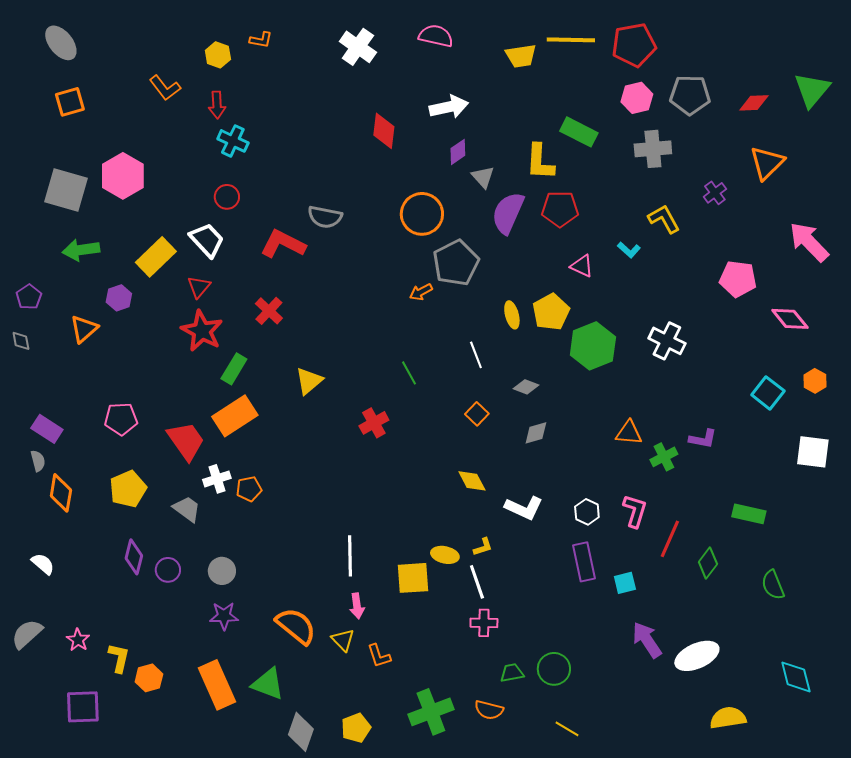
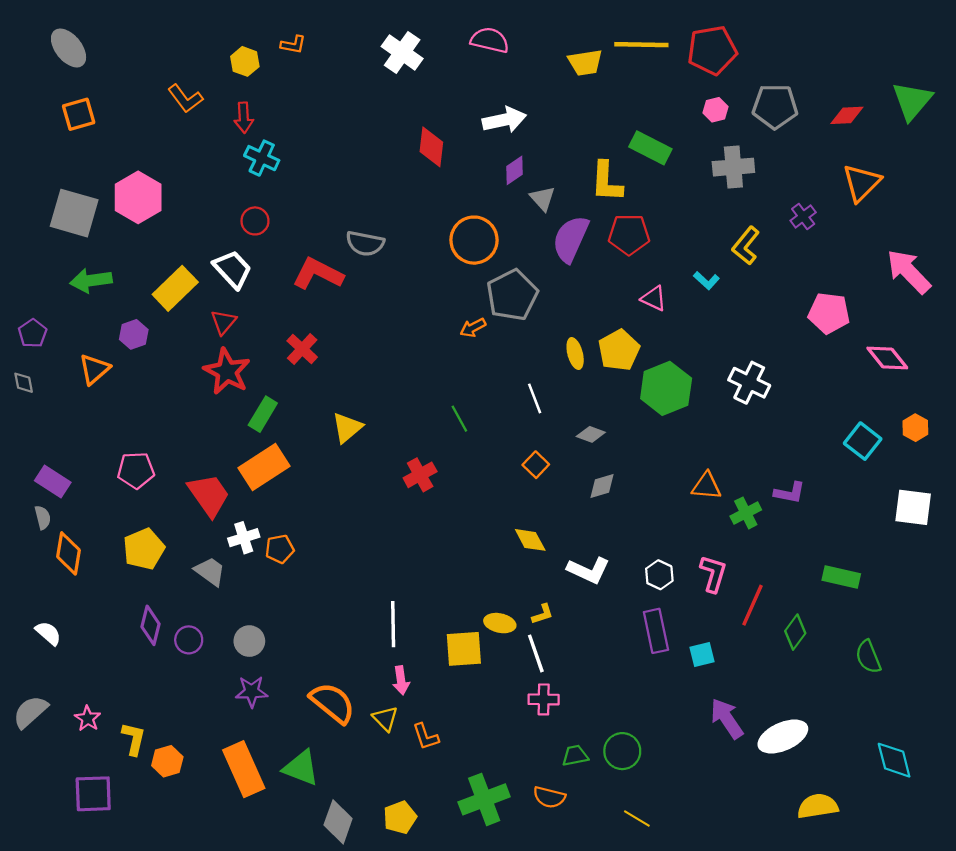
pink hexagon: (637, 98) -> (715, 110), size x0.7
yellow L-shape: (664, 219) -> (746, 246), turned -112

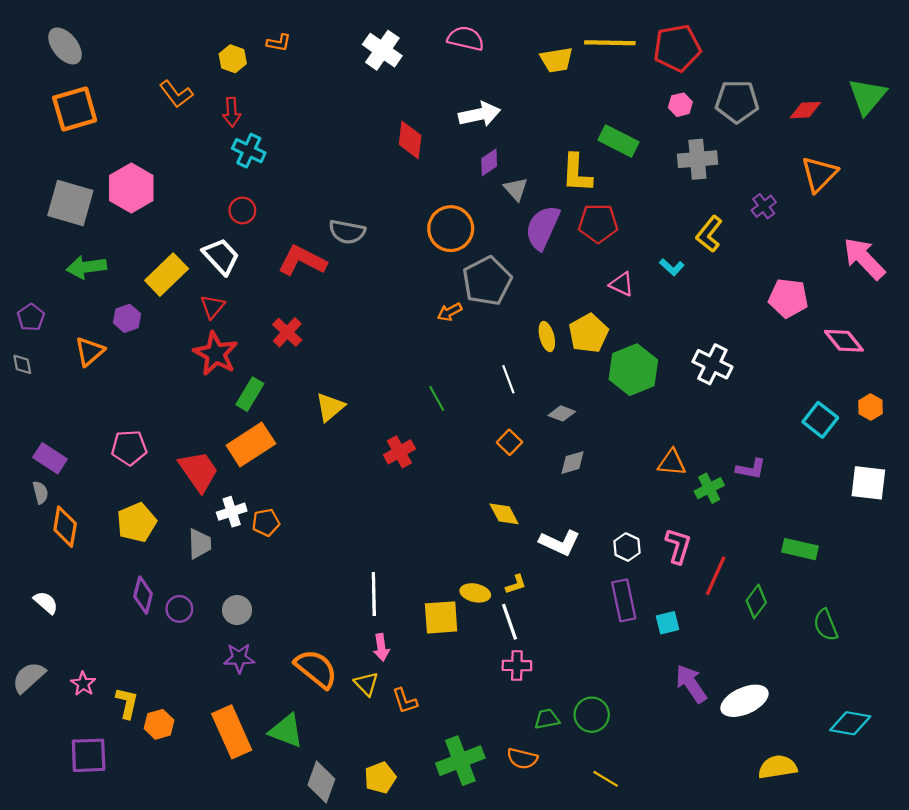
orange square: (79, 114) -> (75, 109), size x1.4
gray trapezoid: (210, 571) -> (200, 544), turned 52
cyan diamond: (894, 760) -> (850, 723), turned -66

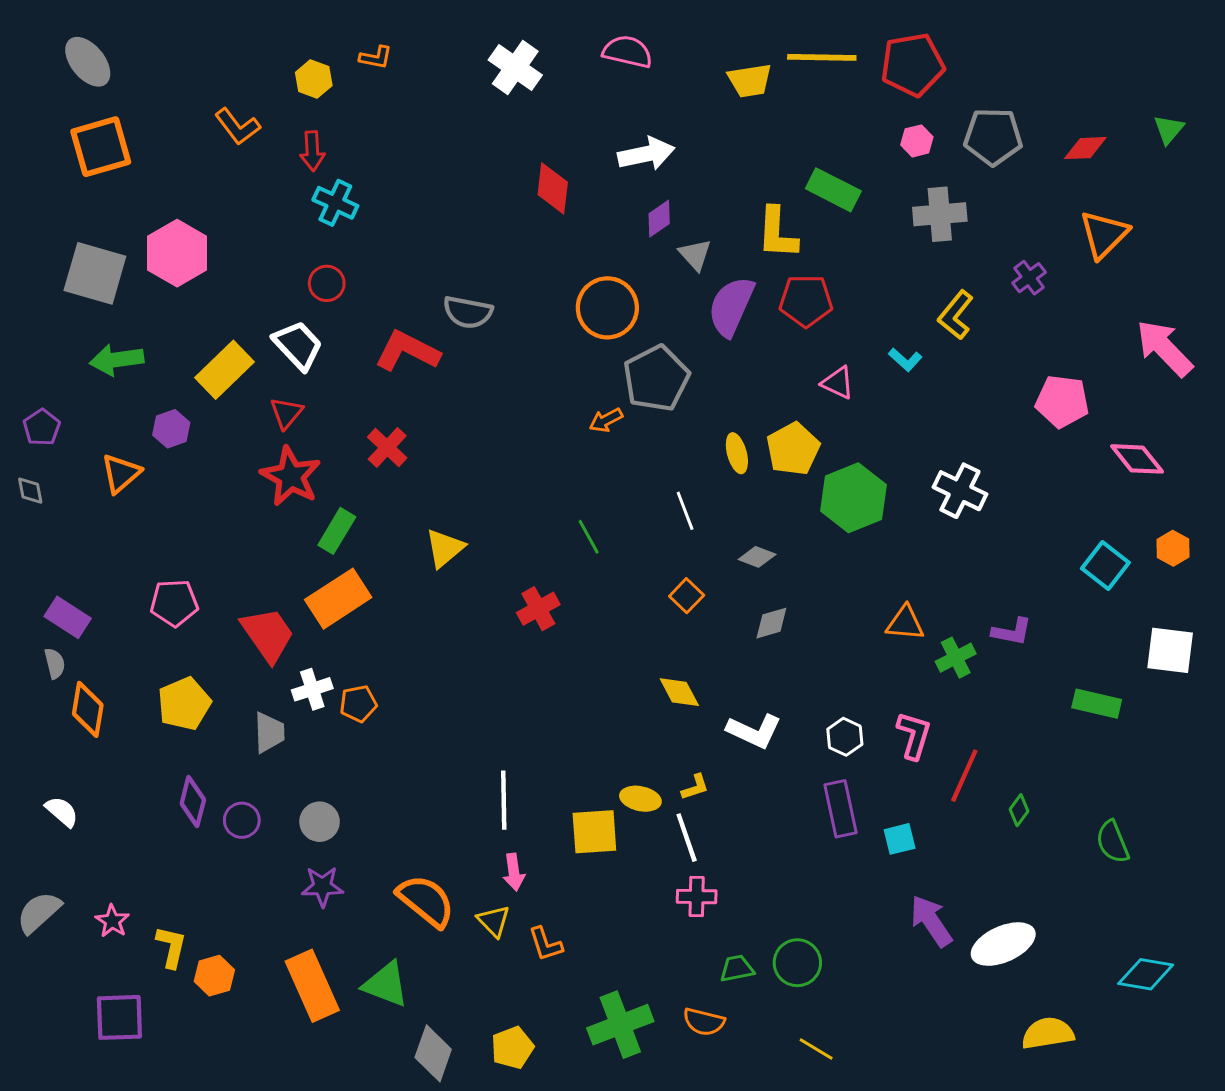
green triangle: (867, 96) -> (1169, 129), size x0.6
green rectangle: (800, 549) -> (1097, 704), moved
green diamond: (756, 601) -> (1019, 810), size x0.7

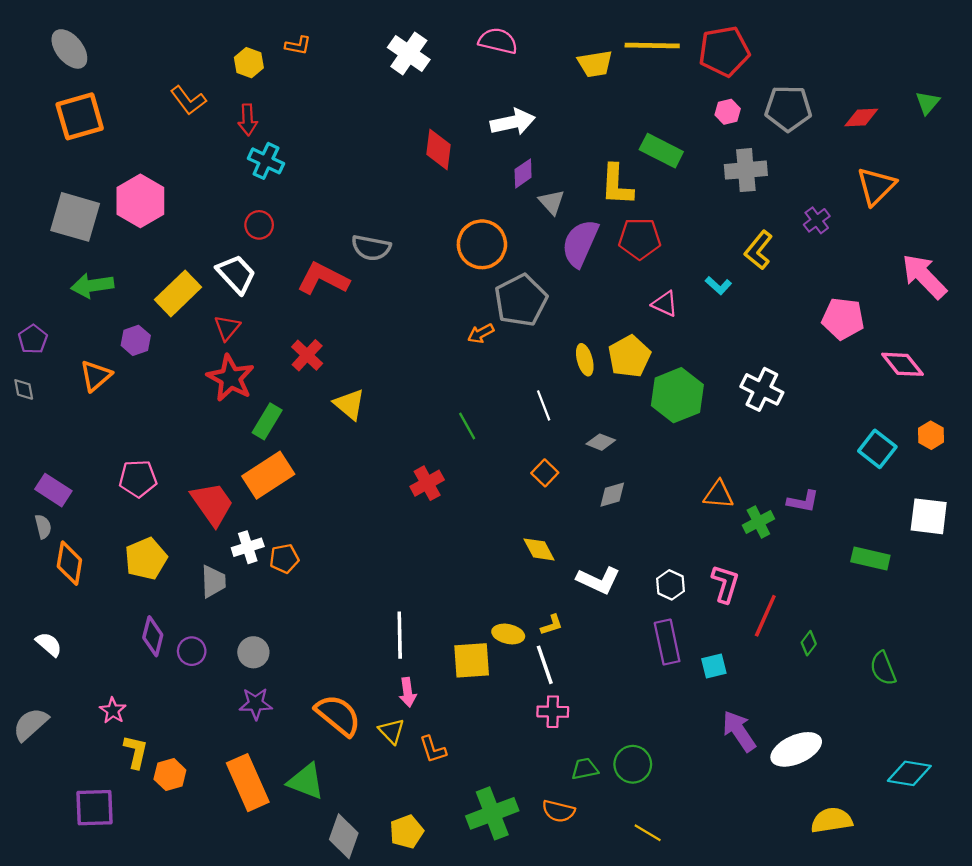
yellow triangle: (445, 548) -> (349, 404), moved, turned -40
pink star: (112, 921) -> (113, 711), moved

